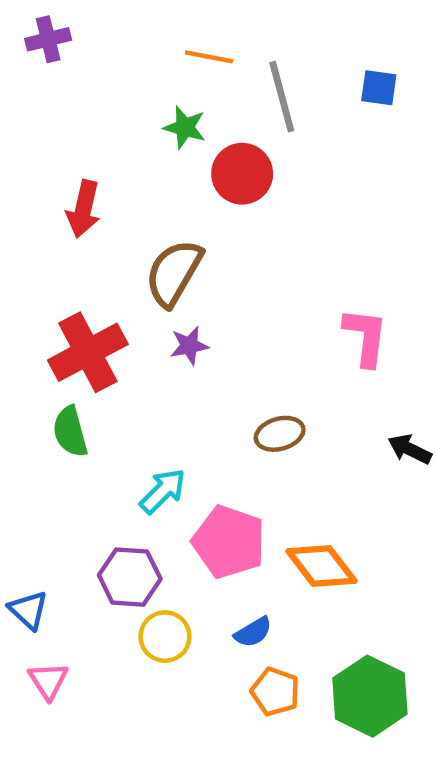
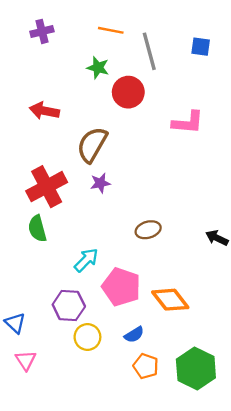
purple cross: (48, 39) -> (42, 31), moved
red arrow: (83, 209) -> (44, 111), turned 88
pink L-shape: (366, 337) -> (188, 122), moved, turned 88

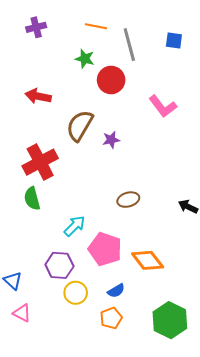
pink L-shape: (188, 122) -> (163, 106), turned 48
purple star: (100, 183) -> (111, 140), moved
pink triangle: (26, 360) -> (22, 313), turned -30
orange pentagon: (146, 366) -> (111, 318), moved, turned 30

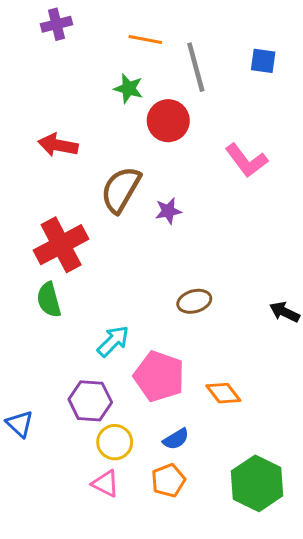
purple cross: (36, 27) -> (57, 24), moved
orange diamond: (148, 260) -> (223, 393), size x0.7
pink triangle: (22, 313) -> (105, 483), moved

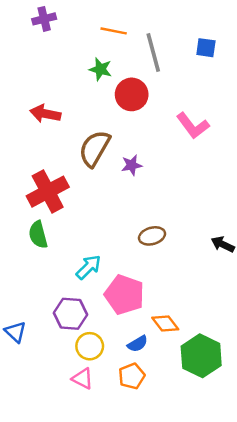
orange diamond: (223, 393) -> (165, 323), moved
green hexagon: (257, 483) -> (201, 356), moved

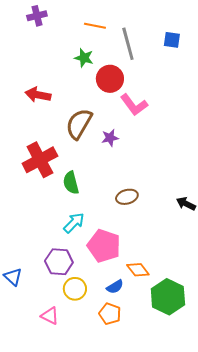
pink L-shape: (193, 126) -> (134, 105), moved
green semicircle: (38, 235) -> (71, 183), moved
orange pentagon: (132, 376) -> (110, 314), turned -30
pink triangle: (82, 379) -> (50, 316), moved

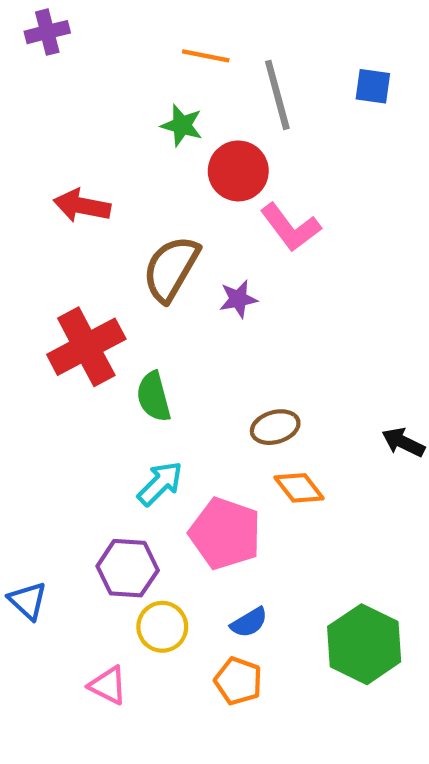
purple cross: (37, 16) -> (47, 32), moved
orange diamond: (138, 270) -> (299, 488), moved

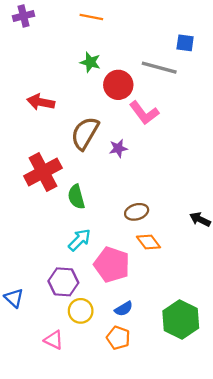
orange line: (206, 56) -> (91, 17), moved
gray line: (277, 95) -> (159, 68), moved, turned -60

